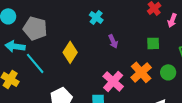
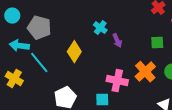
cyan cross: (96, 17) -> (100, 28), moved
pink cross: (113, 81) -> (117, 81), turned -30

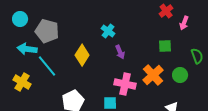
purple arrow: (117, 41) -> (120, 52), moved

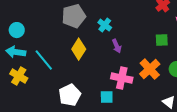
cyan circle: (20, 19) -> (17, 30), moved
gray pentagon: (47, 31) -> (74, 16), moved, turned -30
cyan arrow: (27, 49) -> (16, 52), moved

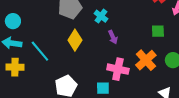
yellow cross: (19, 76) -> (15, 67), turned -30

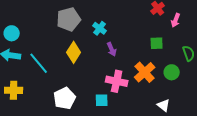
yellow cross: (15, 67) -> (14, 90), moved

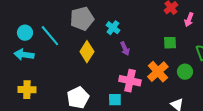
cyan line: (39, 63) -> (50, 36), moved

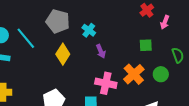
gray pentagon: (82, 19) -> (58, 21), turned 30

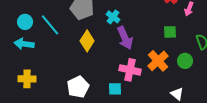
purple arrow: (101, 51) -> (125, 38), size x1.6

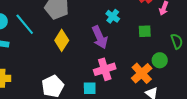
cyan cross: (113, 17) -> (113, 16), moved
orange cross: (158, 61) -> (142, 73), moved
pink cross: (130, 70) -> (105, 69), turned -30

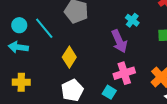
yellow diamond: (62, 40) -> (69, 57), moved
cyan square: (90, 88) -> (109, 92), turned 32

